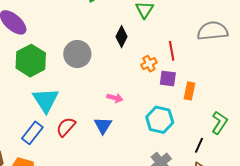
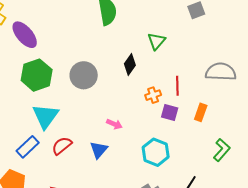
orange rectangle: (189, 91) -> (201, 112), moved
green L-shape: (219, 123) -> (222, 150), moved

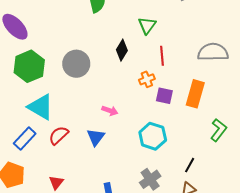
red line: (177, 86) -> (162, 56), moved
orange rectangle: (201, 112) -> (195, 94), size x1.5
cyan triangle: (46, 116) -> (41, 107), turned -32

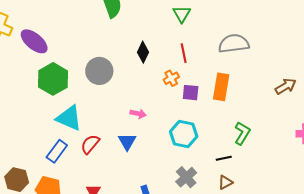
green triangle: (147, 25) -> (182, 14), moved
green L-shape: (219, 130) -> (242, 133), moved
black line: (190, 165) -> (224, 158), turned 56

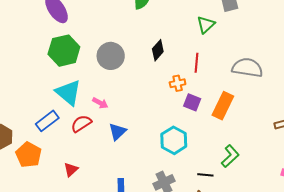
pink arrow: (138, 114) -> (100, 103), moved

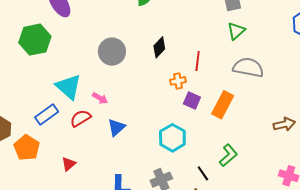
green triangle: (206, 25) -> (236, 31), moved
green hexagon: (64, 51) -> (35, 40), moved
black line: (205, 175) -> (203, 173), turned 49

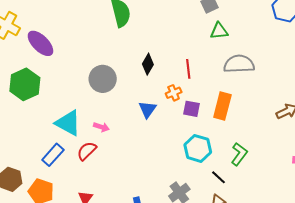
green triangle: (236, 31) -> (219, 31), turned 48
blue triangle: (116, 127) -> (147, 109), moved
cyan hexagon: (172, 138) -> (198, 148), moved

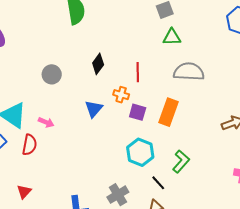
gray circle: (103, 79) -> (52, 74), size x0.7
orange cross: (174, 93) -> (121, 95), turned 35
red semicircle: (87, 151) -> (29, 145), turned 140

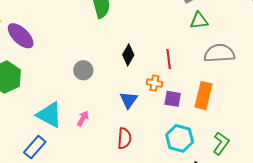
pink arrow: (46, 122) -> (83, 118), turned -77
red semicircle: (29, 145) -> (124, 138), moved

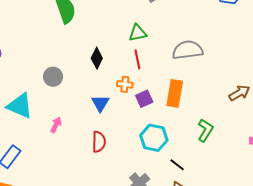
green triangle: (199, 21) -> (138, 33), moved
purple square: (173, 99) -> (144, 99), turned -30
cyan triangle: (49, 115) -> (20, 106), moved
green L-shape: (221, 143) -> (205, 130), moved

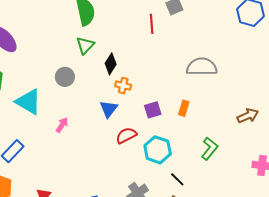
green triangle: (138, 33) -> (85, 45), moved, turned -42
red line: (137, 59) -> (152, 24), moved
orange cross: (125, 84) -> (123, 86), moved
orange rectangle: (175, 93) -> (184, 108), size x0.6
red semicircle: (99, 142) -> (126, 135), moved, turned -125

